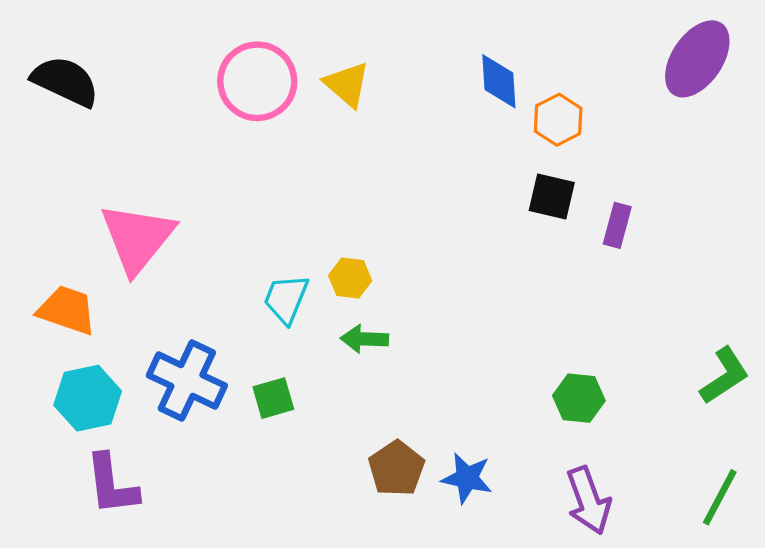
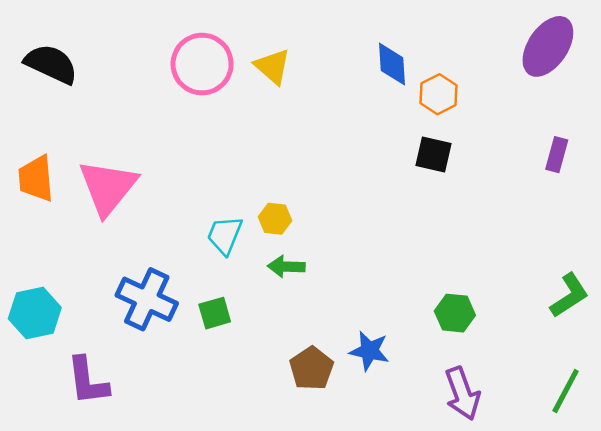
purple rectangle: (617, 225) -> (557, 155), moved
orange trapezoid: (67, 310) -> (36, 178), moved, turned -114
cyan hexagon: (88, 398) -> (35, 313), moved
blue star: (467, 478) -> (369, 351), moved

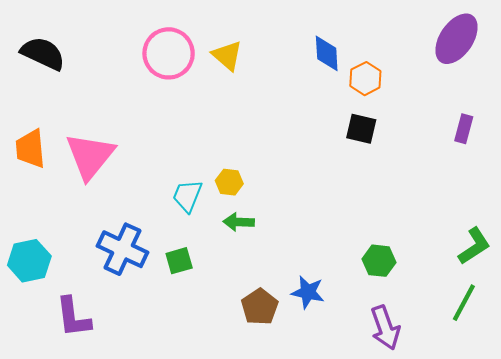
green line: (566, 391) -> (464, 303), moved

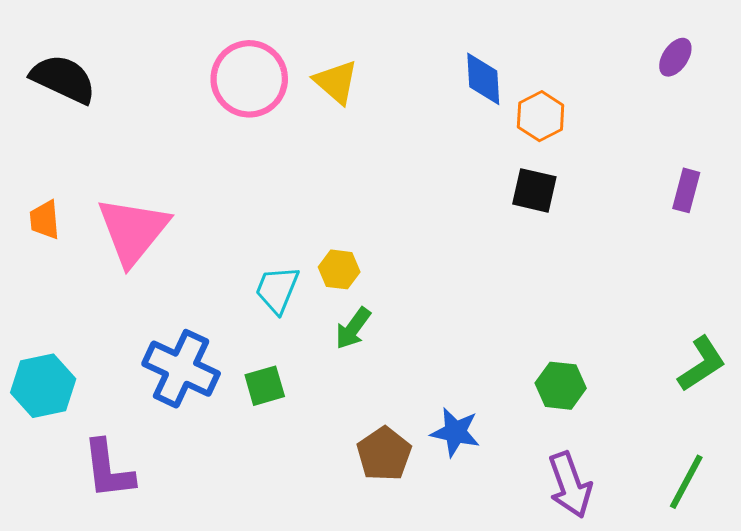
purple ellipse: (456, 39) -> (675, 57), size x0.5
orange trapezoid: (30, 149) -> (45, 220), size x0.7
green arrow: (239, 222) -> (353, 328), turned -56
green line: (464, 303) -> (686, 482), moved

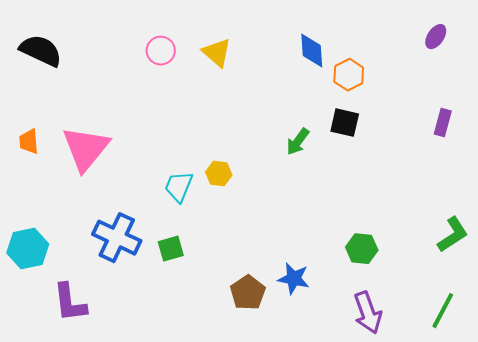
pink circle: (249, 79) -> (161, 51), size x0.6
green arrow: (353, 328) -> (298, 142), moved

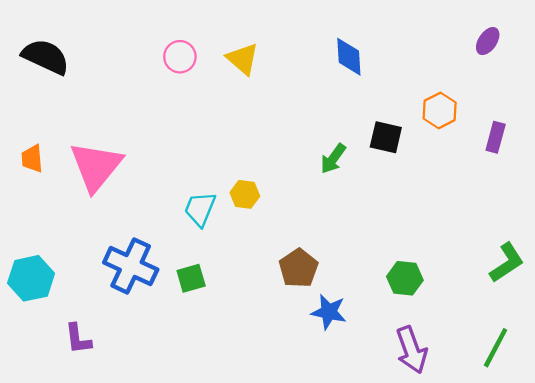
orange hexagon: (349, 75) -> (440, 110), moved
brown pentagon: (248, 293) -> (299, 268), moved
purple L-shape: (70, 303) -> (78, 339), size x0.7

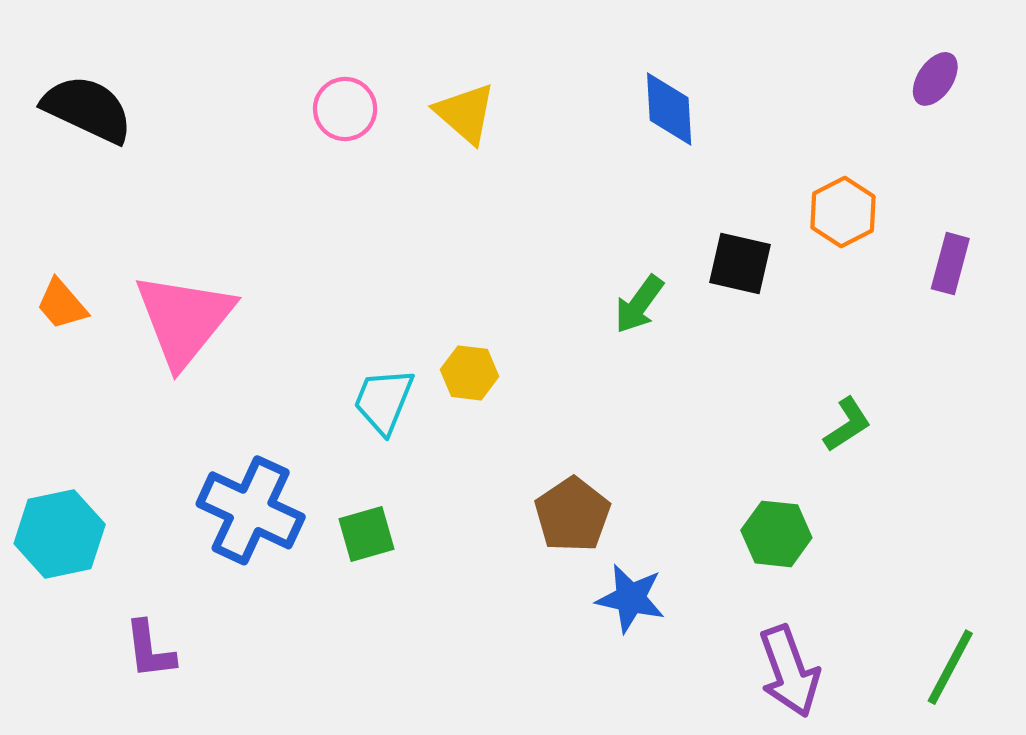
orange trapezoid: (32, 159) -> (62, 304), turned -36
green L-shape: (507, 263) -> (847, 425), moved, size x0.7

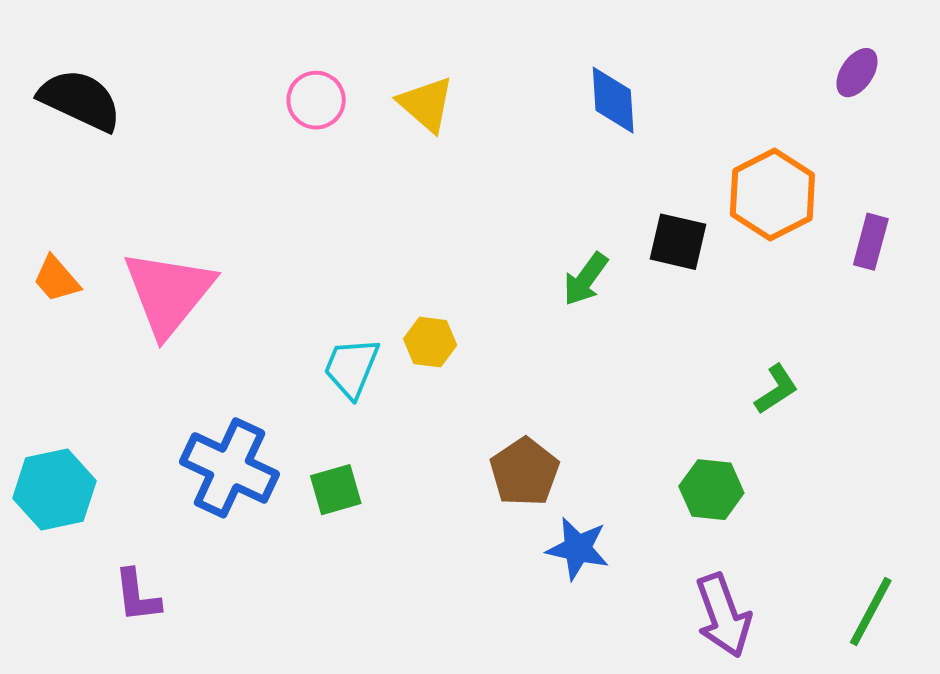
orange hexagon: (843, 212) -> (772, 195), size x1.4

